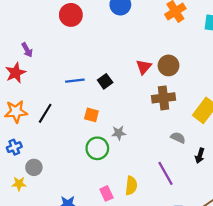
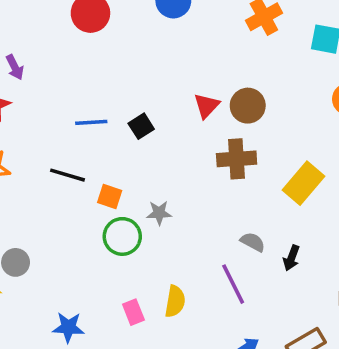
black line: (45, 113) -> (68, 175), moved, turned 72
orange square: (91, 115) -> (110, 197), moved
gray semicircle: (178, 138) -> (253, 242), moved

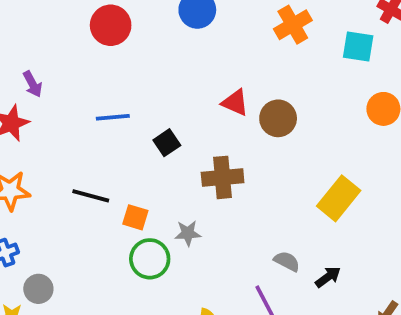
red triangle: (207, 106) -> (235, 103), moved, turned -48
blue line: (91, 122) -> (113, 117), moved
brown cross: (237, 159) -> (223, 177), moved
black arrow: (291, 258) -> (328, 277), turned -145

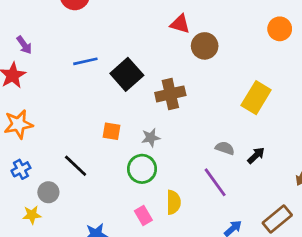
red triangle: (235, 103) -> (180, 24), moved
black square: (167, 143) -> (127, 74), size x1.6
black line: (91, 196) -> (76, 166), moved, turned 36
green circle: (150, 259) -> (142, 169), moved

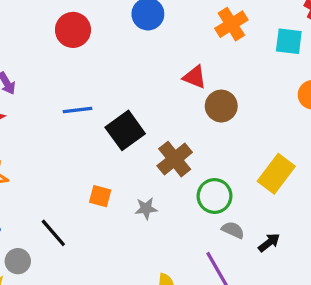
brown cross: (170, 94) -> (175, 159), turned -32
green circle: (142, 169) -> (214, 196), moved

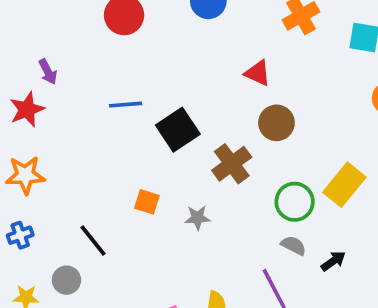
brown circle: (221, 106) -> (276, 123), moved
green circle: (214, 196) -> (295, 202), moved
gray circle: (18, 261) -> (66, 280), moved

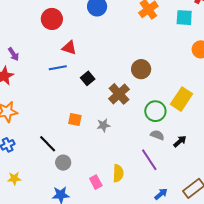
red triangle: (258, 73) -> (69, 48), moved
black square: (178, 130) -> (88, 78), size x0.6
gray circle: (66, 280) -> (63, 163), moved

